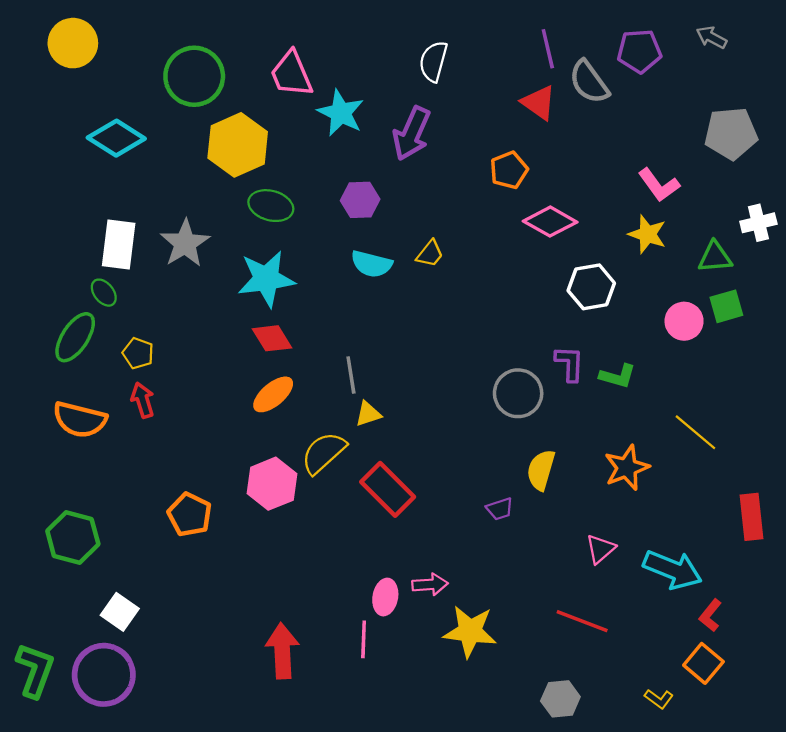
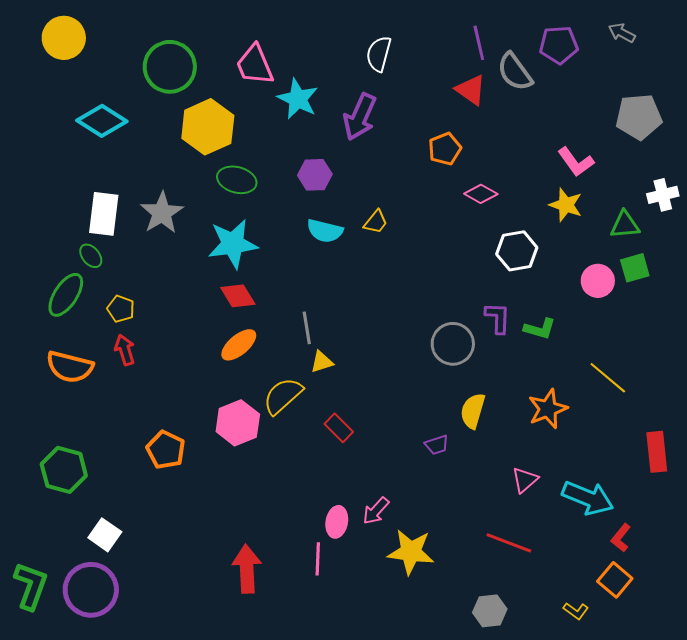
pink diamond: (550, 222) -> (481, 194), size x0.7
red rectangle: (388, 489) -> (339, 428), size x0.6
pink arrow: (430, 584) -> (376, 511), turned 136

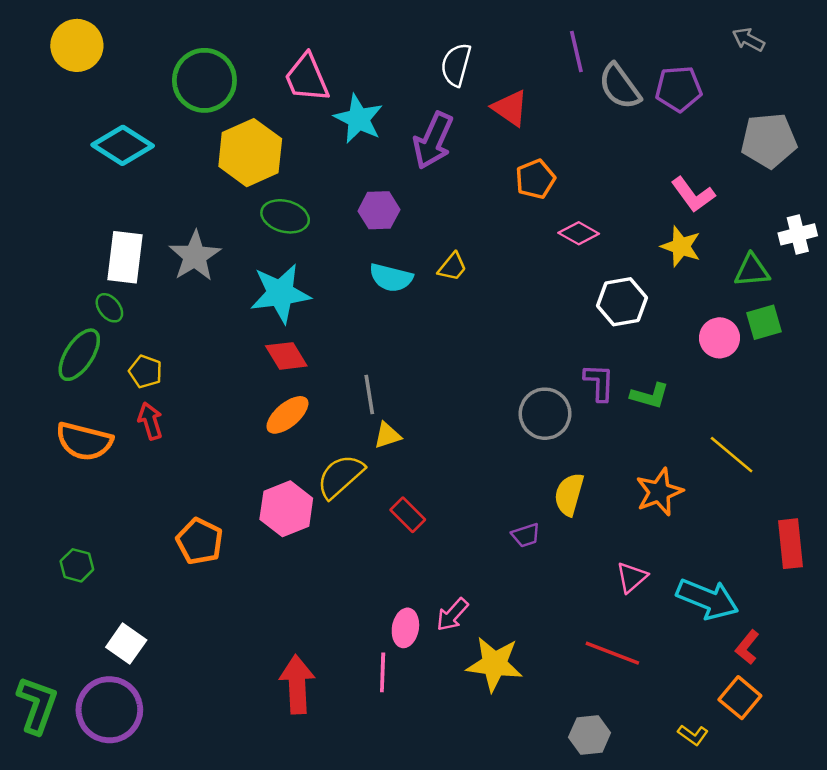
purple pentagon: (559, 45) -> (679, 89), moved
red triangle: (471, 90) -> (510, 108), moved
green hexagon: (64, 470) -> (77, 565), size x0.6

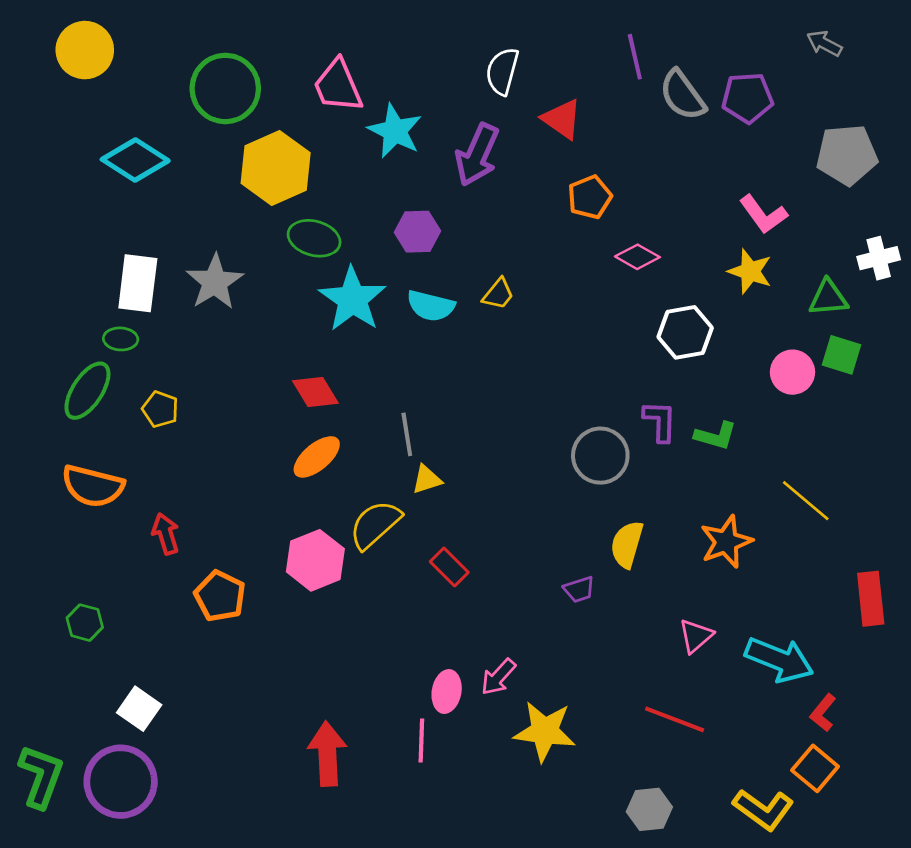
cyan star: (280, 293) -> (352, 299), moved, turned -30
green ellipse: (109, 308) -> (121, 339), turned -48
green square: (764, 322) -> (842, 355), turned 33
red arrow: (150, 421) -> (166, 534), moved
yellow L-shape: (693, 735) -> (763, 809), size x1.8

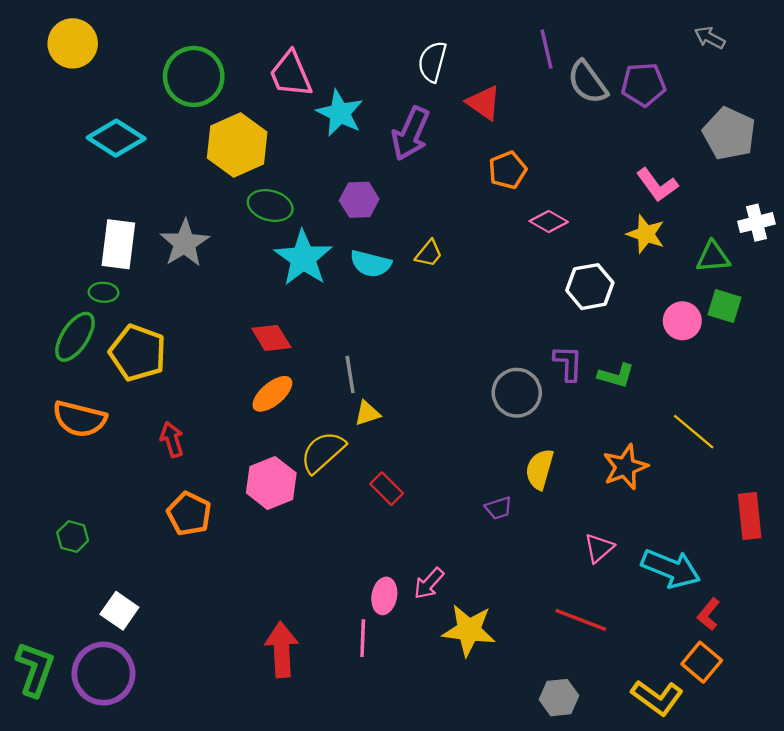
gray pentagon: (847, 155) -> (729, 134), turned 30
yellow pentagon: (160, 409) -> (138, 353), size x1.8
red arrow: (166, 534) -> (172, 440), moved

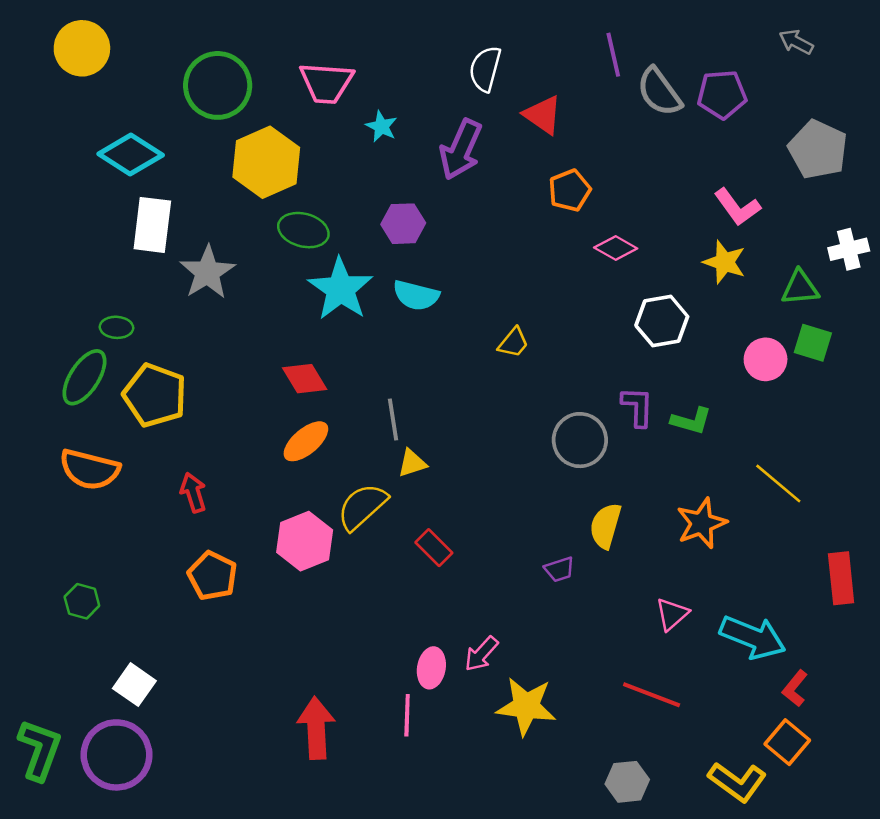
pink trapezoid: (291, 74) -> (326, 83), turned -63
cyan star: (340, 113) -> (381, 126), size x0.6
white rectangle: (118, 244) -> (152, 225), moved
yellow trapezoid: (429, 253) -> (513, 343), moved

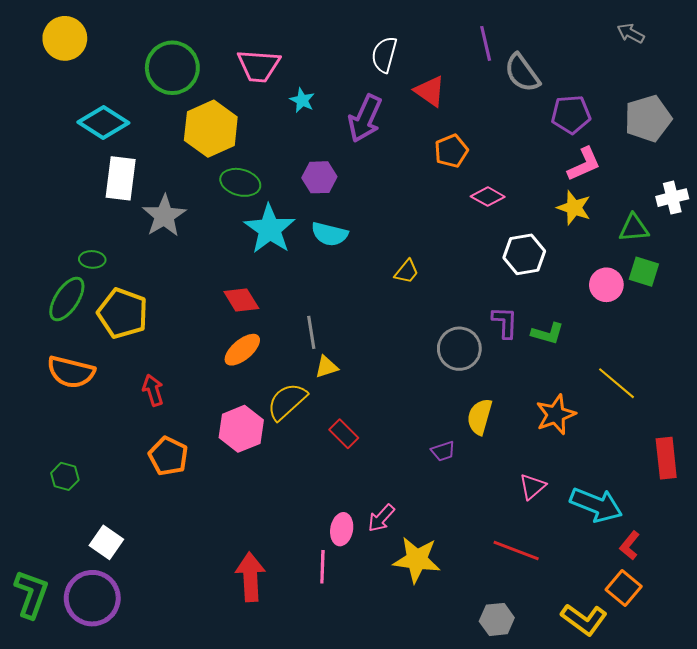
purple pentagon: (722, 94) -> (571, 114), moved
gray pentagon: (818, 149) -> (648, 118), turned 30
pink L-shape: (737, 207) -> (584, 164), turned -78

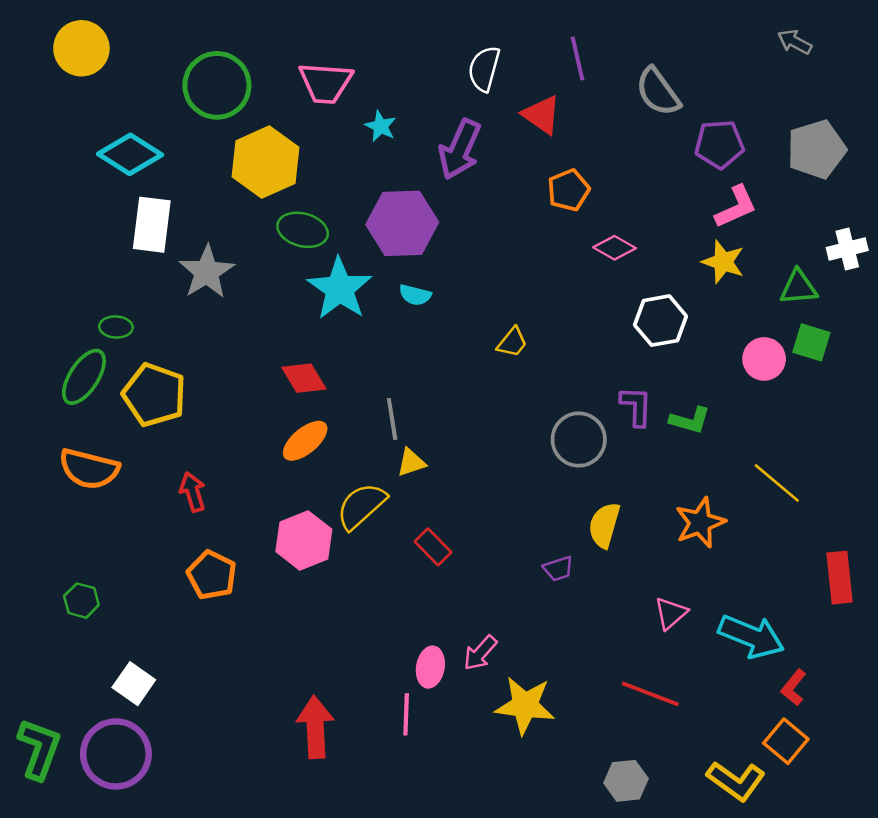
purple line: (486, 43) -> (577, 59), moved
purple hexagon: (319, 177) -> (402, 223), size x1.6
cyan semicircle: (330, 234) -> (415, 295), size x0.7

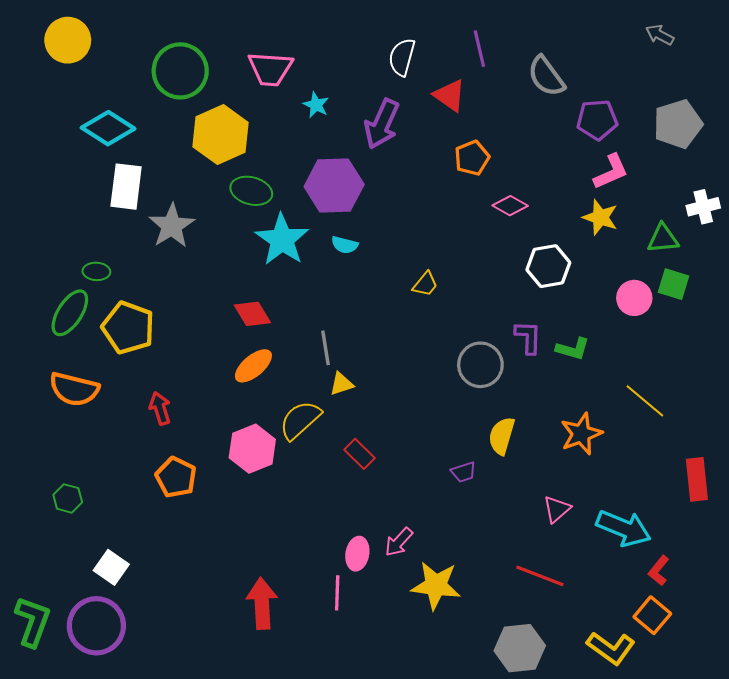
gray hexagon: (626, 781) -> (520, 648), size x1.4

